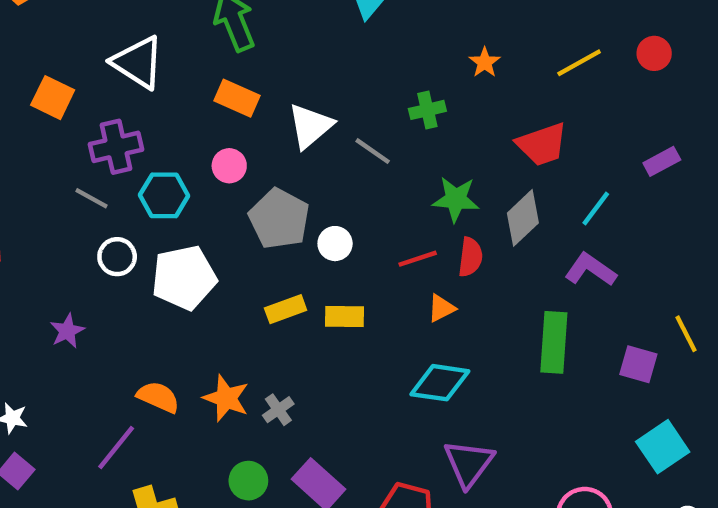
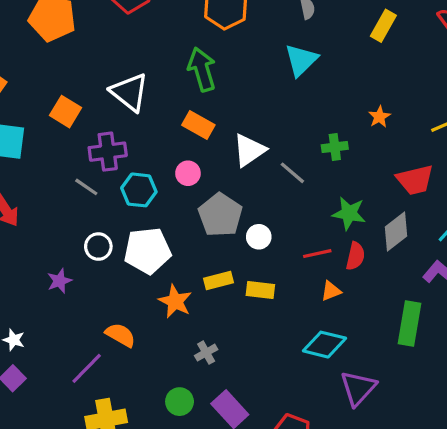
white circle: (117, 257) -> (98, 247), moved
orange star: (226, 398) -> (175, 301), moved
purple triangle: (469, 463) -> (358, 388), moved

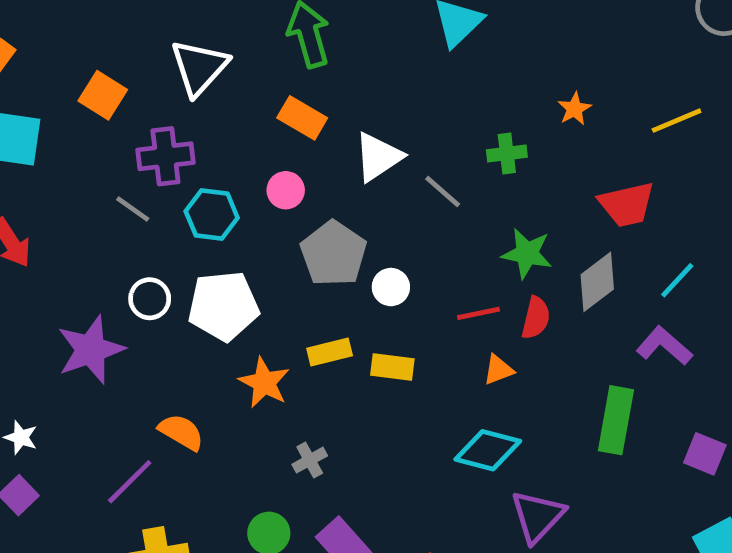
white triangle: (129, 92) -> (199, 67), turned 33
purple star: (59, 281) -> (91, 350), size x1.8

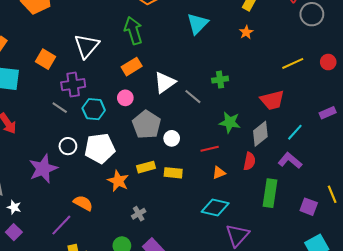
orange star: (574, 109) -> (246, 32), moved
orange rectangle: (302, 118) -> (132, 67), turned -60
red semicircle: (536, 318) -> (249, 161), moved

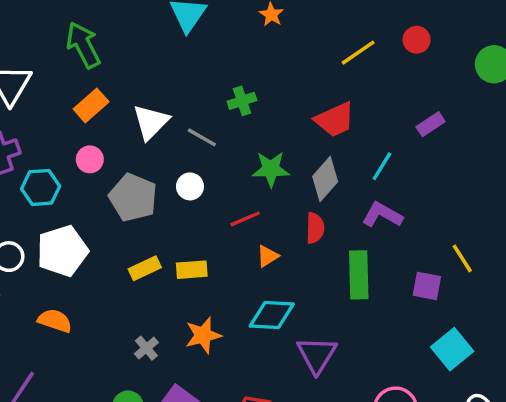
white circle: (172, 138) -> (190, 186), moved
orange star: (118, 181) -> (203, 335), moved, turned -30
orange semicircle: (83, 203) -> (55, 321), moved

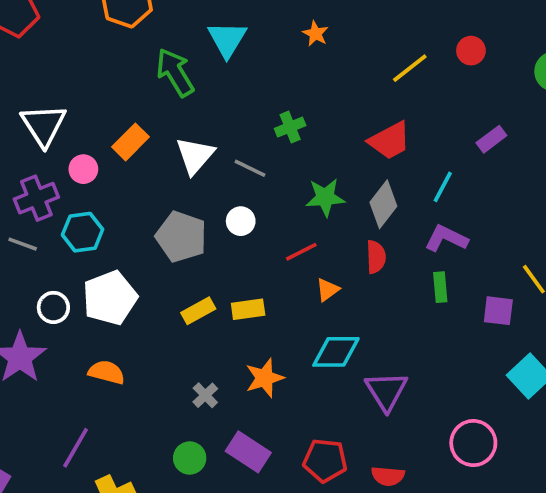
green arrow: (83, 45) -> (175, 72), moved
pink circle: (90, 159) -> (83, 169), moved
green rectangle: (359, 275) -> (440, 287), moved, size x0.6

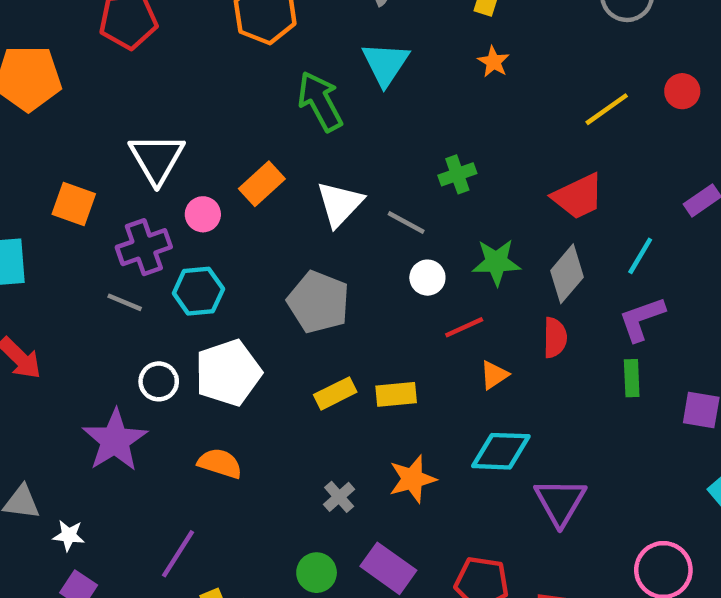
white circle: (241, 221) -> (427, 278), moved
purple L-shape: (446, 238) -> (642, 319), turned -48

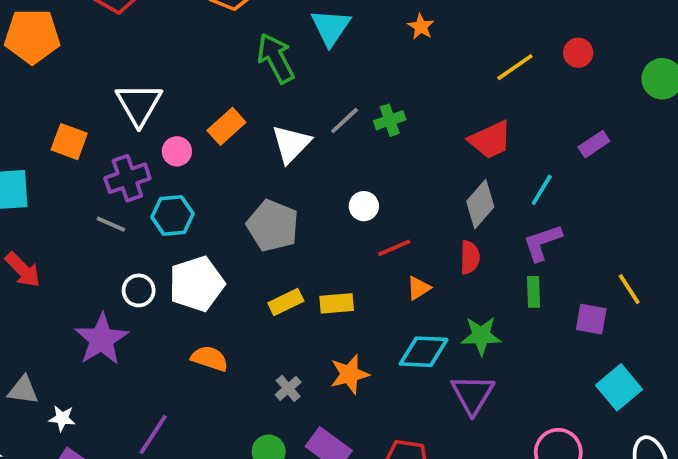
gray line: (406, 222) -> (345, 121), moved, turned -72
green star: (496, 262) -> (481, 336), moved
orange semicircle: (220, 463) -> (210, 358), moved

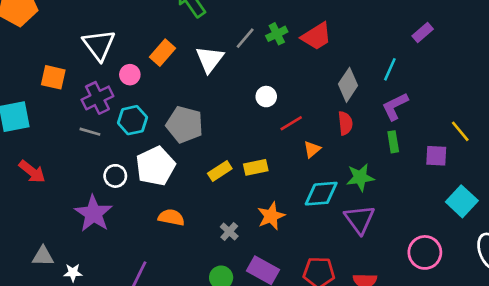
red trapezoid: (490, 140) -> (316, 36), moved
gray pentagon: (273, 226) -> (185, 124), moved

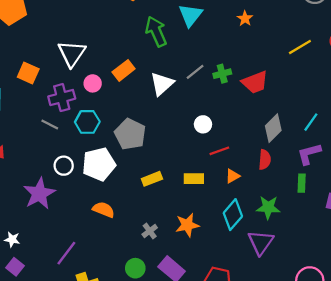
yellow rectangle: (256, 167) -> (194, 179), moved
cyan diamond: (321, 194) -> (233, 215), turned -56

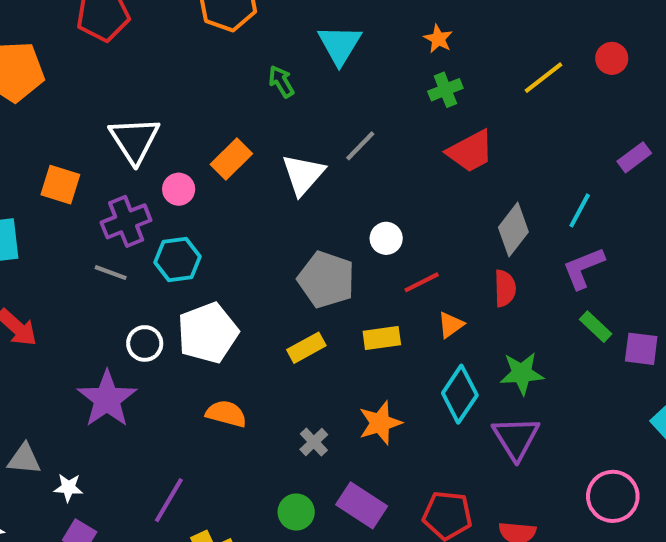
green arrow: (156, 31) -> (281, 82), size x0.6
green cross: (222, 74) -> (445, 90), moved
gray pentagon: (130, 134) -> (326, 280), moved
green rectangle: (302, 183) -> (596, 327), moved, turned -42

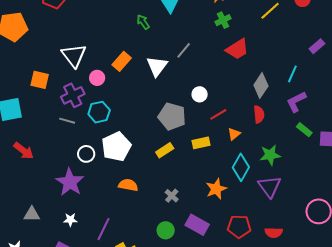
orange star: (380, 423) -> (216, 189), moved
white star: (68, 488) -> (70, 220), moved

